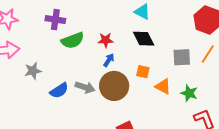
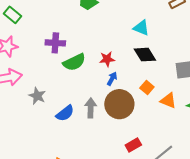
gray star: (33, 71) -> (37, 96), turned -30
orange square: (143, 72) -> (147, 87), turned 32
gray arrow: (85, 87) -> (91, 108), turned -102

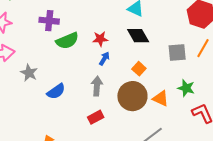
orange triangle: (168, 101) -> (161, 99), moved
brown circle: (119, 104) -> (132, 96), moved
gray arrow: (91, 108) -> (97, 86), moved
red rectangle: (133, 145) -> (96, 117), moved

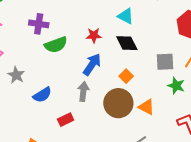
red star: (100, 39) -> (94, 35), moved
blue arrow: (104, 59) -> (92, 64), size x1.6
green star: (186, 88) -> (176, 86), moved
red rectangle: (96, 117) -> (66, 120), moved

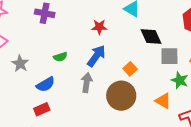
black diamond: (127, 43) -> (151, 36), moved
green semicircle: (56, 45) -> (60, 57), moved, size x0.6
orange triangle: (146, 107) -> (163, 101), moved
red rectangle: (66, 120) -> (42, 109), moved

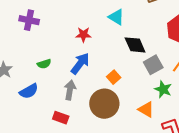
gray square: (169, 56) -> (153, 65), turned -30
red rectangle: (42, 109) -> (61, 118), moved, turned 42

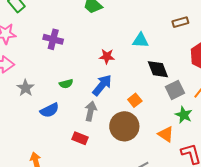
cyan triangle: (116, 17) -> (140, 40), turned -30

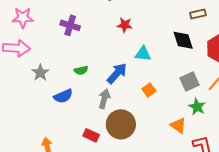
cyan triangle: (140, 40) -> (143, 54), moved
red star: (107, 56) -> (125, 25), moved
black diamond: (158, 69) -> (183, 40), moved
brown circle: (124, 126) -> (121, 124), moved
red rectangle: (80, 138) -> (91, 135), moved

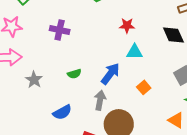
red star: (125, 25) -> (127, 26), moved
blue semicircle: (63, 96) -> (62, 112), moved

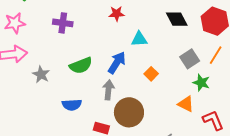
red star: (127, 26) -> (117, 14), moved
green semicircle: (74, 74) -> (81, 65), size x1.6
blue semicircle: (62, 112) -> (72, 105), turned 30

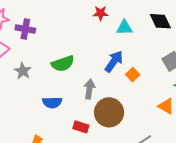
purple cross: (63, 23) -> (25, 29), moved
cyan triangle: (139, 39) -> (124, 28), moved
blue arrow: (117, 63) -> (114, 61), moved

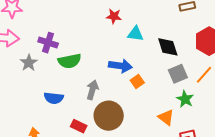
black diamond: (160, 21) -> (168, 47), moved
purple cross: (25, 29) -> (48, 43), moved
blue arrow: (114, 61) -> (120, 66), turned 55

